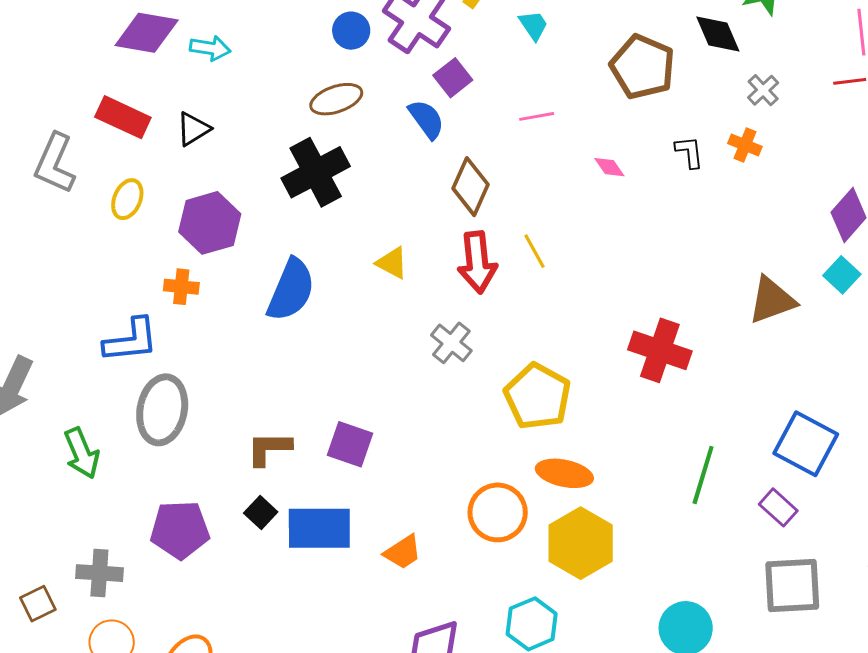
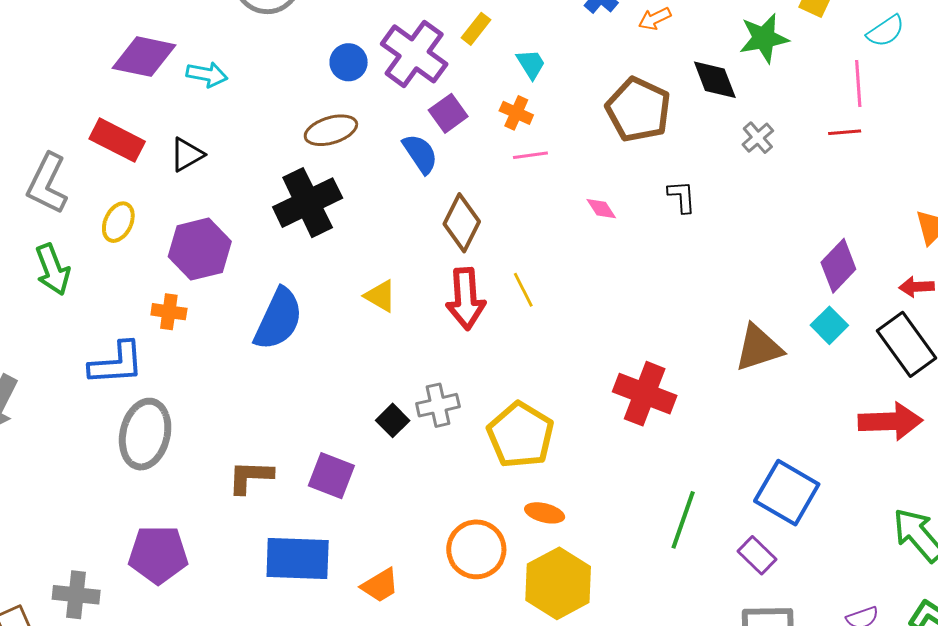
orange cross: (745, 145) -> (516, 113), moved
gray cross: (451, 343) -> (438, 405), moved, turned 36
green arrow: (82, 453) -> (53, 270), moved
orange ellipse: (564, 473) -> (545, 513), size x0.7
black square: (261, 513) -> (393, 420), moved

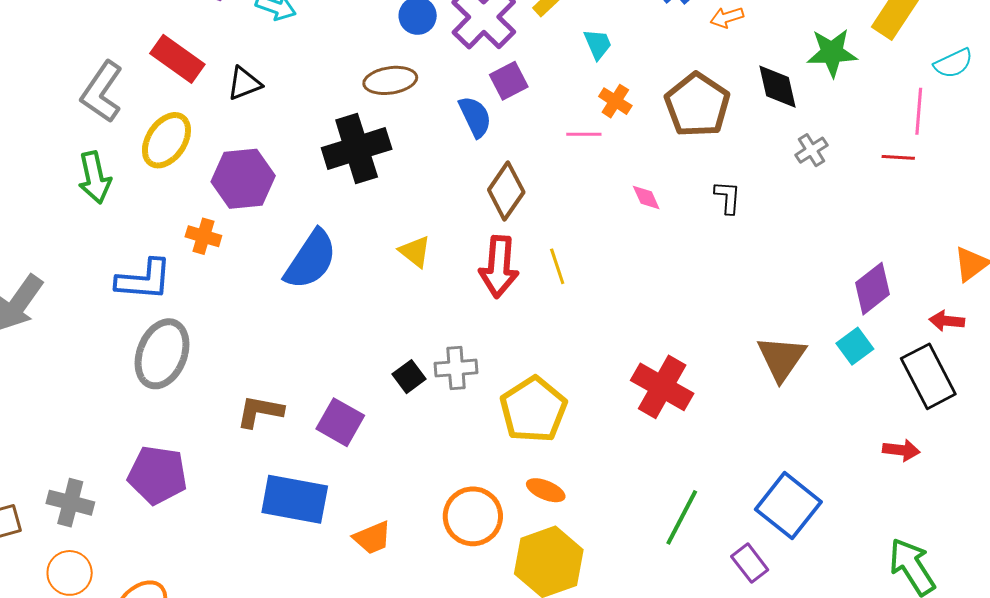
orange cross: (516, 113) -> (615, 101), moved
yellow ellipse: (118, 222) -> (166, 140), size x1.4
brown triangle: (758, 348) -> (781, 358), turned -46
red arrow: (890, 421) -> (901, 450), size x0.6

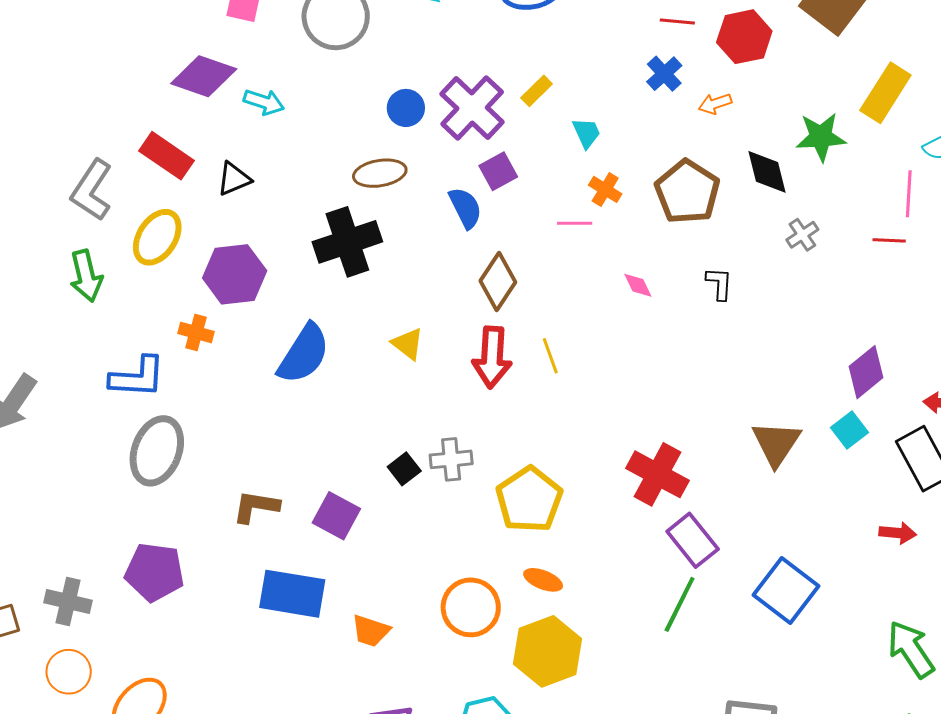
orange trapezoid: (372, 538) -> (371, 631), turned 42
purple rectangle: (750, 563) -> (693, 540), moved, size x1.4

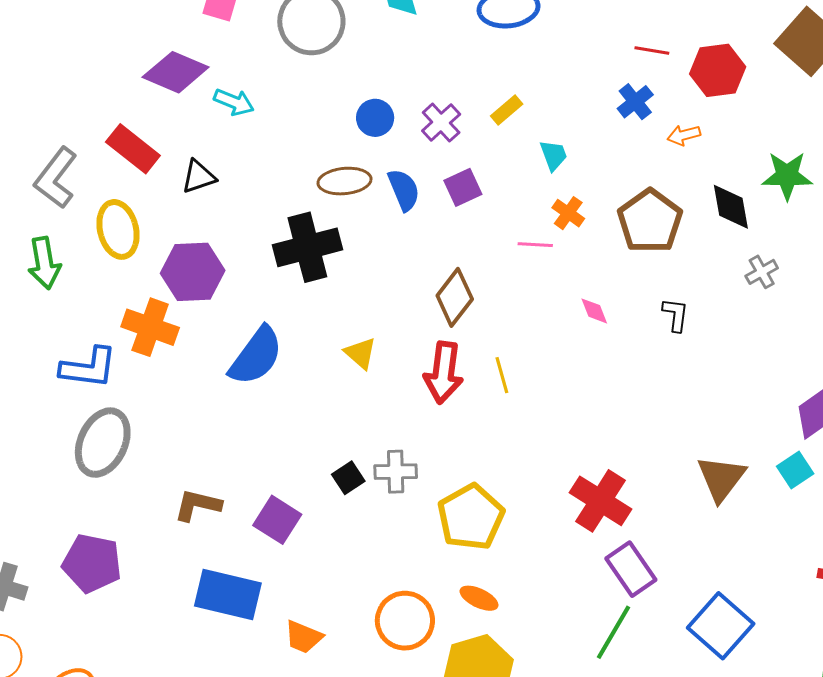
purple cross: (472, 108) -> (441, 123), size x0.6
blue semicircle: (465, 208) -> (404, 190), moved
yellow ellipse: (157, 237) -> (118, 229), turned -50
orange cross: (196, 333) -> (150, 327), size x1.6

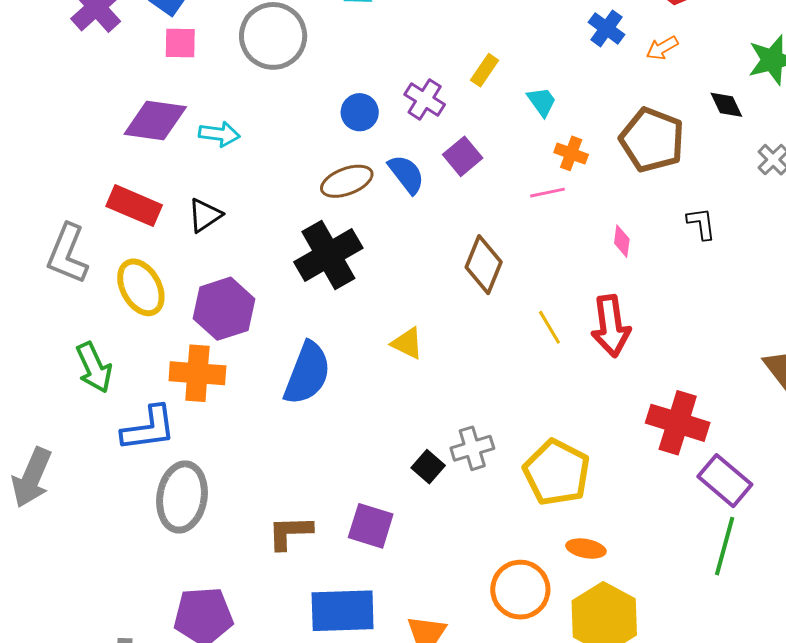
black diamond: (731, 207) -> (726, 105), size x0.7
green arrow: (44, 263) -> (94, 367), moved
pink diamond: (594, 311) -> (622, 241), turned 44
red arrow: (444, 373) -> (611, 326), moved

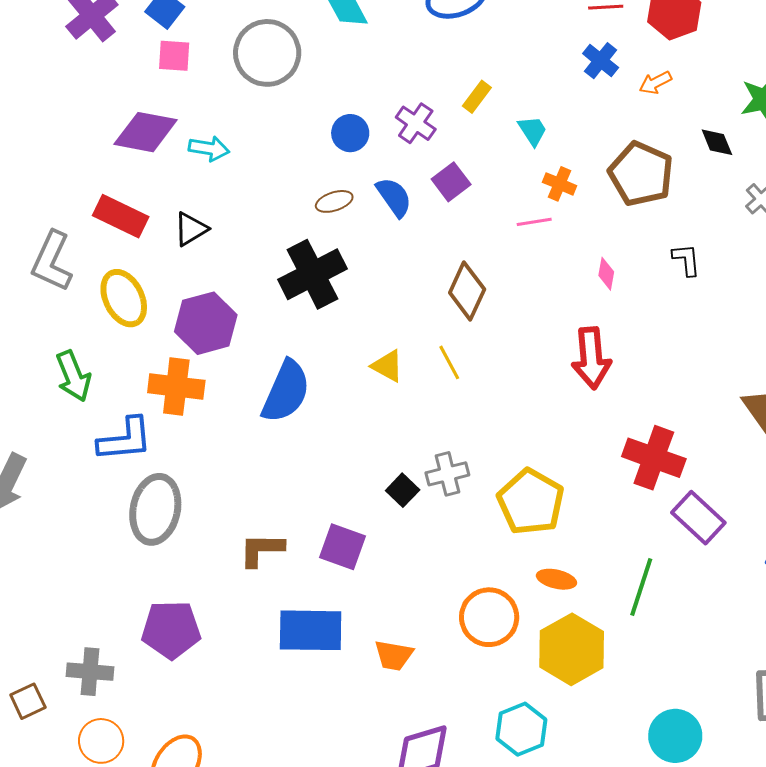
brown ellipse: (347, 181) -> (334, 201), size x0.7
yellow line: (549, 327) -> (449, 362), moved
green line: (725, 546) -> (641, 587), moved

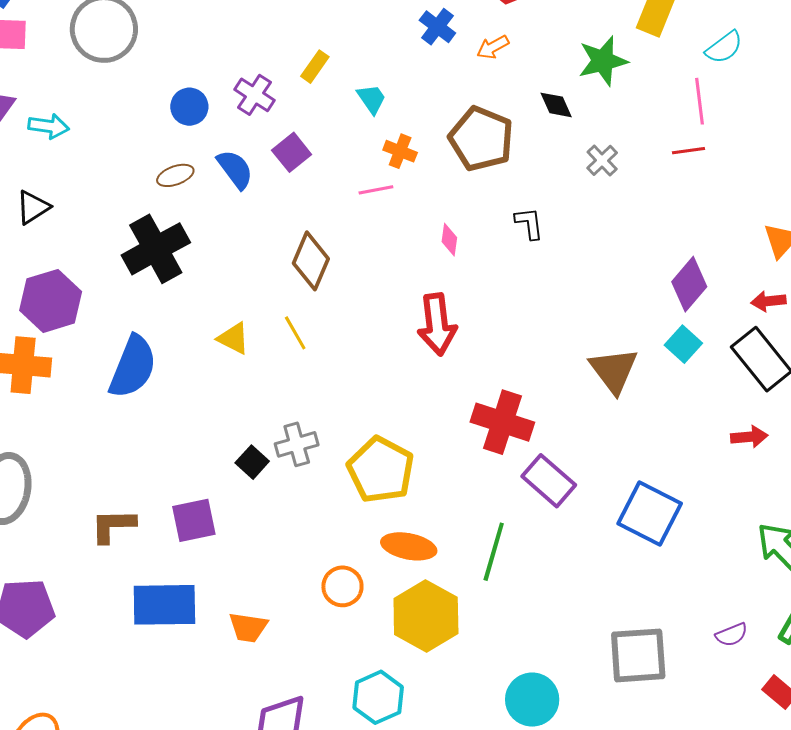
purple square: (343, 547) -> (194, 520), turned -30
orange ellipse: (556, 579) -> (409, 546), size x1.4
orange circle: (489, 617) -> (342, 586), size x0.7

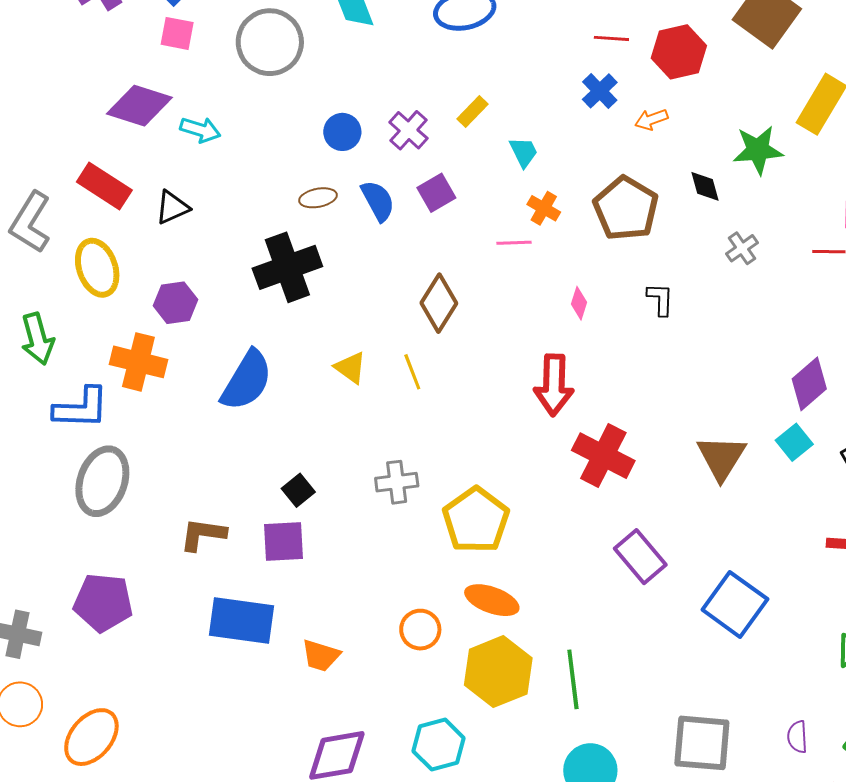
purple hexagon: (51, 301) -> (175, 303), size x0.7
red cross: (502, 422) -> (603, 456), moved
black square: (252, 462) -> (298, 490), moved
green line: (494, 552) -> (573, 679), moved, turned -32
purple semicircle: (732, 635) -> (797, 737), turned 100

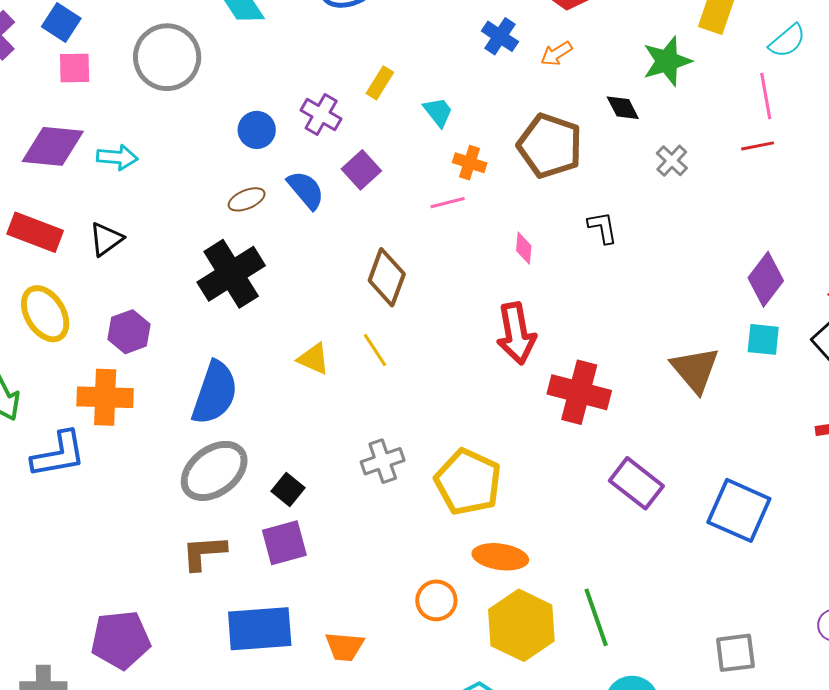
cyan square: (794, 442) -> (763, 339), turned -33
gray ellipse: (102, 481) -> (214, 471), moved, turned 46
gray square: (702, 743) -> (735, 653), size x0.7

